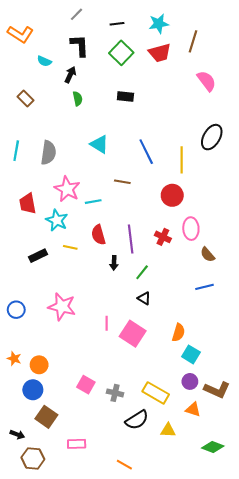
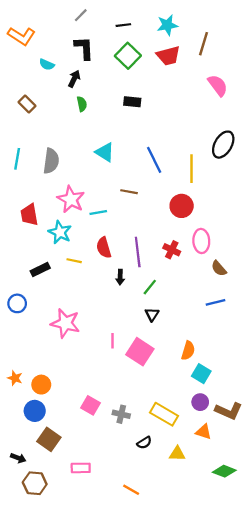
black triangle: (144, 298) -> (152, 314), turned 32
blue circle: (16, 310) -> (17, 303), moved
black semicircle: (137, 420) -> (144, 443), size x0.6

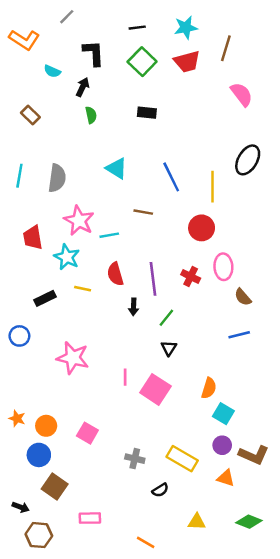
gray line: (81, 15) -> (67, 17), moved
pink square: (91, 405) -> (87, 433), moved
yellow triangle: (177, 454) -> (197, 522), moved

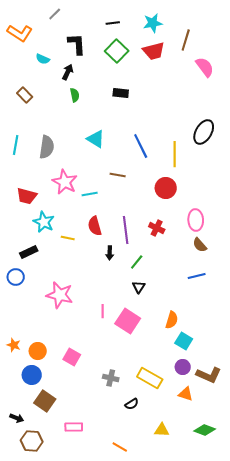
pink semicircle: (242, 94) -> (205, 67), moved
red trapezoid: (33, 238) -> (27, 196), turned -65
cyan star: (67, 257) -> (44, 222), moved
pink ellipse: (223, 267) -> (196, 220), moved
black rectangle: (45, 298) -> (29, 252), moved

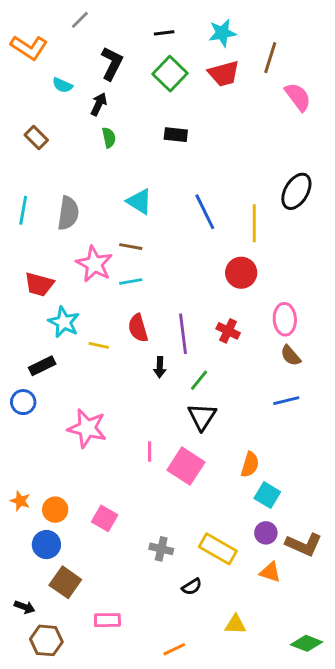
black L-shape: (77, 44) -> (112, 63), turned 30
brown line: (118, 175) -> (131, 247), moved
black triangle: (139, 287) -> (202, 417), size x1.5
green diamond: (205, 430) -> (307, 643), moved
orange line: (120, 447) -> (174, 649), turned -56

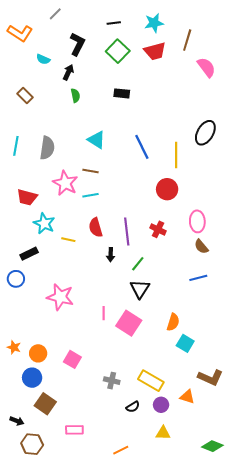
purple circle: (266, 533) -> (161, 405), moved

